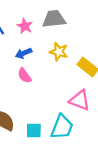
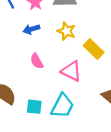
pink semicircle: (24, 76) -> (37, 61), moved
pink triangle: (80, 100) -> (71, 71), moved

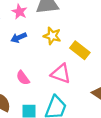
pink semicircle: (37, 61) -> (23, 78), moved

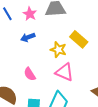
yellow star: (52, 36) -> (58, 50), moved
yellow rectangle: (80, 50) -> (79, 39), moved

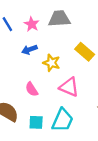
yellow star: (58, 50) -> (52, 63), moved

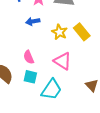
yellow star: (52, 63) -> (59, 32), moved
cyan square: (36, 122) -> (30, 77), moved

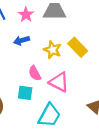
pink semicircle: (29, 57) -> (35, 73), moved
cyan square: (30, 77) -> (25, 93), moved

